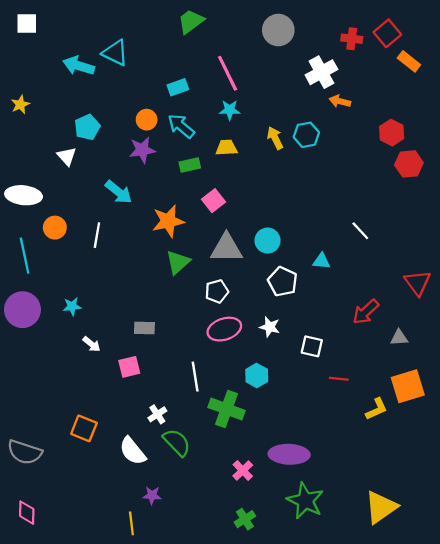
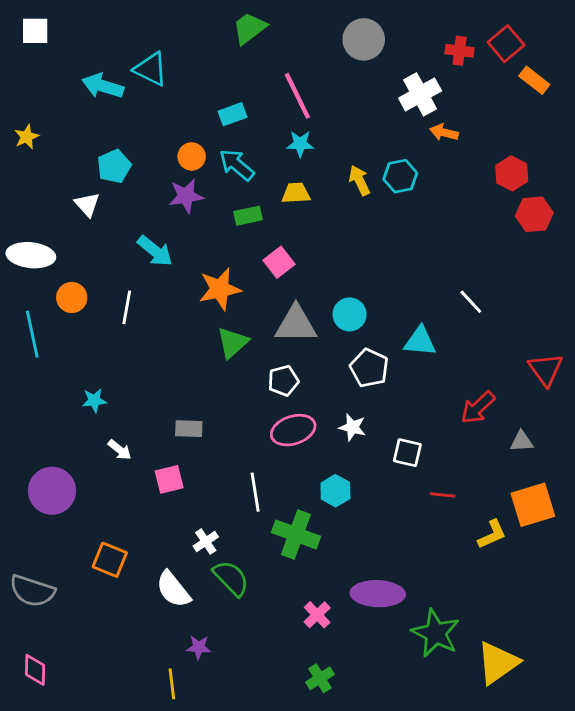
cyan triangle: (321, 261) -> (420, 341), size x1.4
purple circle: (22, 310) -> (52, 491), moved
green star: (305, 501) -> (436, 633), moved

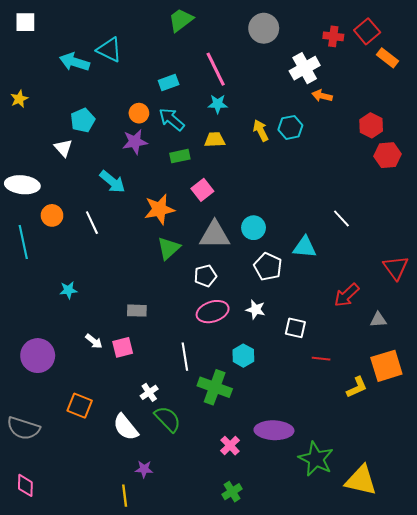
white line: (127, 307) -> (92, 223), turned -35
white arrow: (120, 450) -> (94, 341), moved
yellow triangle: (498, 663) -> (361, 480), turned 48

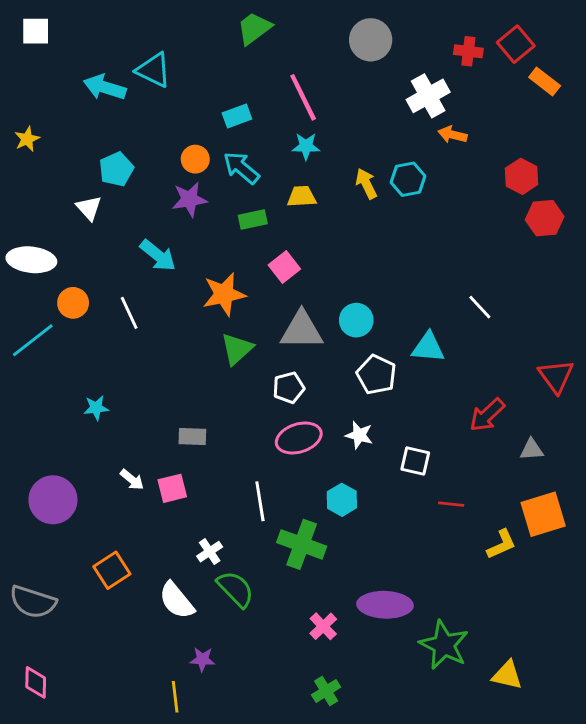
cyan line: (23, 242) -> (33, 340), turned 64
orange square: (80, 406) -> (112, 570), turned 35
yellow triangle: (361, 480) -> (507, 675), size x0.7

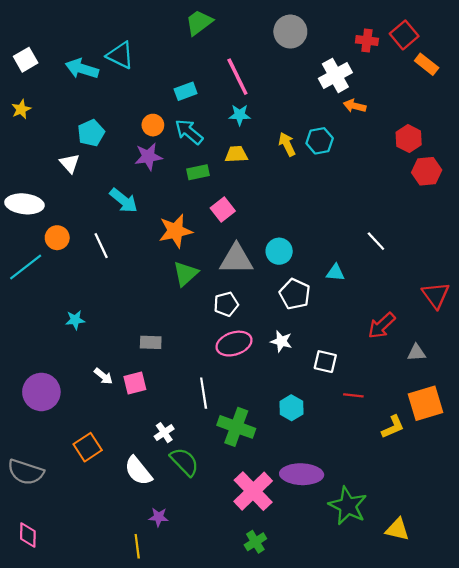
white square: (36, 31) -> (26, 60), moved, turned -30
cyan triangle: (428, 347) -> (335, 273), size x0.7
cyan hexagon: (342, 500) -> (291, 408), moved
pink cross: (323, 626) -> (253, 491), size x1.8

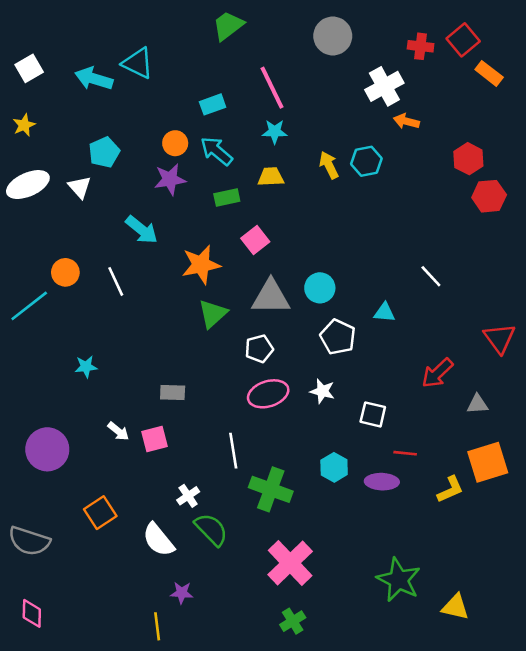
white ellipse: (24, 204) -> (28, 185), moved, turned -30
purple ellipse: (302, 474) -> (382, 482), moved, size x0.7

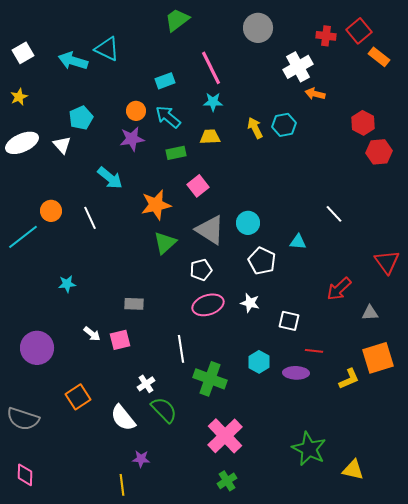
gray triangle: (271, 297) -> (210, 230), turned 32

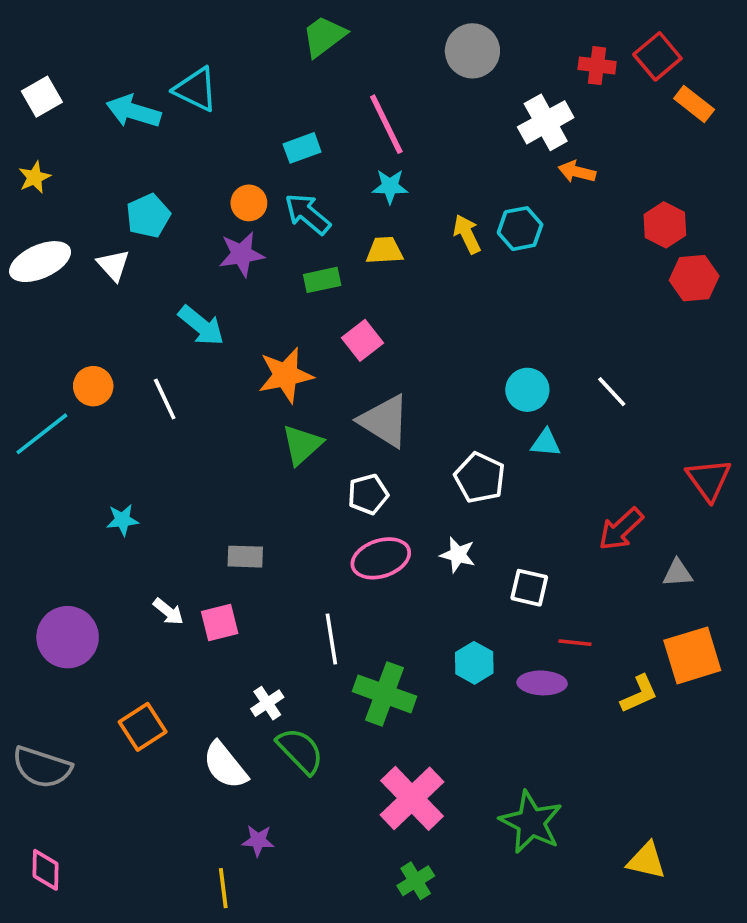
cyan circle: (248, 223) -> (527, 390), moved
green star: (309, 449) -> (531, 822), moved

